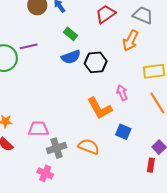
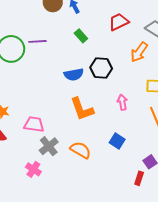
blue semicircle: (71, 57) -> (74, 74), moved
orange L-shape: (100, 108) -> (82, 109), moved
gray cross: (57, 148) -> (49, 146), turned -30

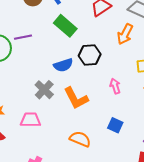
green rectangle: (81, 36) -> (65, 26), size x1.6
gray cross: (49, 146) -> (44, 90), moved

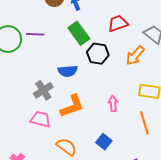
black hexagon: (90, 55) -> (98, 54), moved
orange L-shape: (76, 98) -> (72, 106), turned -96
pink trapezoid: (30, 120) -> (41, 119), moved

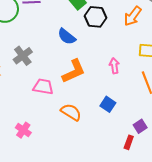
blue semicircle: (68, 71) -> (67, 36), turned 48
gray cross: (43, 90) -> (23, 56), moved

